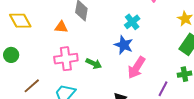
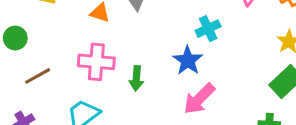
green arrow: (94, 64) -> (136, 78), turned 56
brown line: (32, 86) -> (38, 76), moved

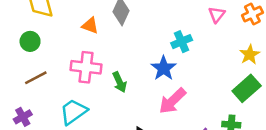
green circle: (15, 38) -> (30, 41), moved
green arrow: (136, 78) -> (120, 82), turned -30

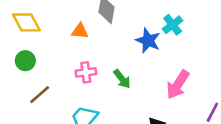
pink cross: (86, 67) -> (86, 72), size x0.7
blue star: (164, 68) -> (148, 41), moved

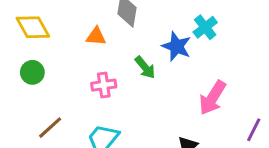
green arrow: (122, 79) -> (145, 67), moved
brown line: (40, 95) -> (50, 128), moved

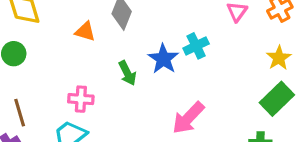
pink cross: (104, 85) -> (81, 99), moved
brown line: (50, 128) -> (20, 113), turned -76

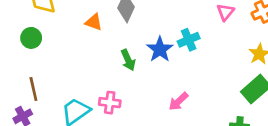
pink cross: (81, 99) -> (110, 103), moved
pink arrow: (188, 118) -> (178, 101), size x0.7

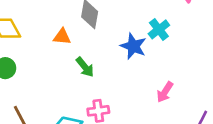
green arrow: (128, 60) -> (85, 67), moved

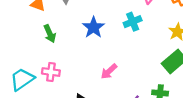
cyan cross: (159, 29) -> (133, 22), moved

